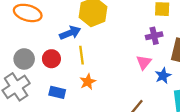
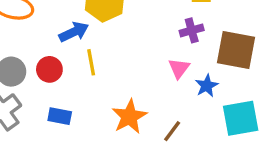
orange star: (88, 82) -> (129, 117), moved, size x1.5

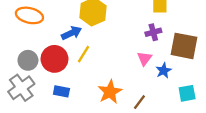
yellow line: (91, 62) -> (83, 54), turned 42
red circle: (49, 69) -> (54, 59), size x1.5
cyan square: (241, 118) -> (187, 93), size x0.7

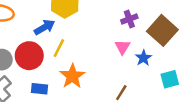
brown square: (184, 46) -> (162, 30), turned 36
orange star: (110, 92) -> (72, 76), moved

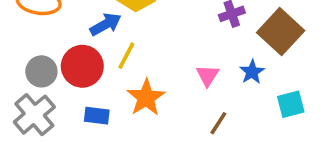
pink triangle: (122, 47) -> (208, 75), moved

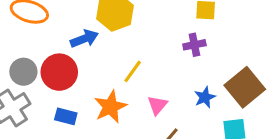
brown square: (281, 32) -> (245, 87), moved
yellow line: (126, 56) -> (133, 71), moved
pink triangle: (208, 75) -> (157, 105), moved

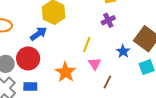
yellow line: (133, 71) -> (87, 45), moved
blue rectangle: (66, 116) -> (30, 86), moved

